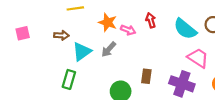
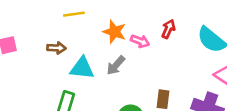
red arrow: (151, 20) -> (168, 29), turned 40
cyan triangle: (82, 51) -> (82, 68), turned 42

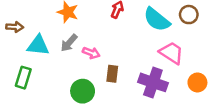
pink arrow: (140, 41) -> (91, 53), moved

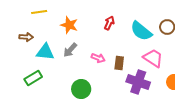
pink arrow: (91, 53) -> (98, 58), moved
brown rectangle: (112, 74) -> (119, 63), moved
green rectangle: (23, 78) -> (33, 78), turned 42

